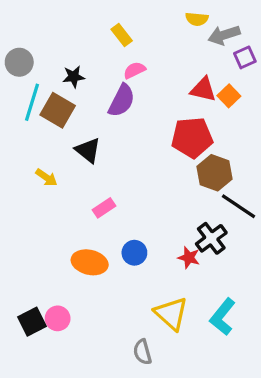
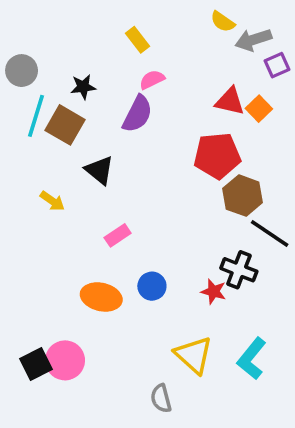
yellow semicircle: (197, 19) -> (223, 22), turned 30
black cross: (211, 238) -> (239, 270), turned -32
pink circle: (58, 318) -> (65, 360), size x1.4

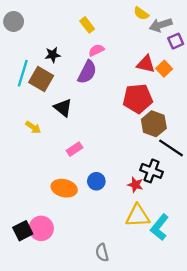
gray circle: (22, 71) -> (14, 21), moved
yellow triangle: (194, 355) -> (138, 216), moved, turned -45

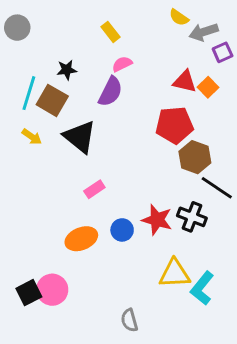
black triangle: (63, 108) -> (80, 137), size x1.4
yellow arrow: (33, 127) -> (32, 137), moved
red star: (135, 185) -> (157, 220), moved, size x1.5
orange ellipse: (64, 188) -> (81, 239), turned -35

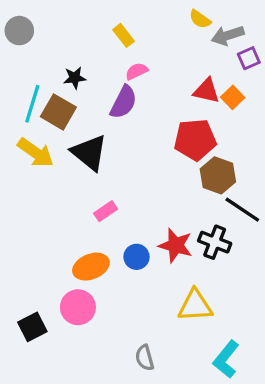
yellow arrow: (32, 137) -> (36, 153), size x1.6
cyan L-shape: (202, 288) -> (226, 359), moved
pink circle: (52, 290) -> (78, 307), moved

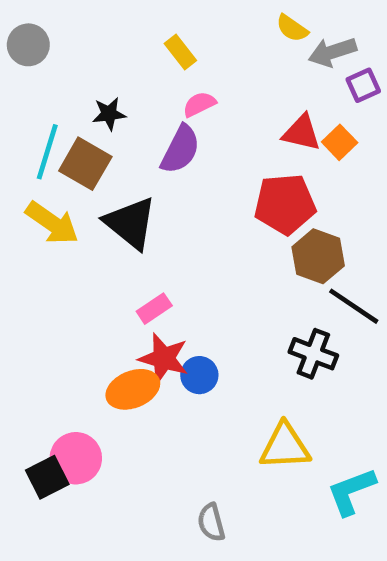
red star: (176, 245) -> (164, 358), moved
pink circle: (78, 307) -> (76, 458), moved
cyan L-shape: (226, 359) -> (351, 491), moved, turned 30

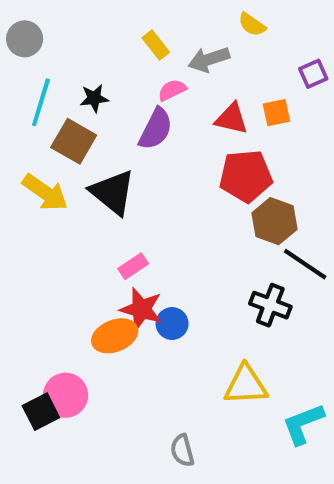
gray arrow: (332, 52) -> (209, 59), moved
red triangle: (301, 133) -> (231, 119), moved
orange square: (340, 142) -> (276, 113), moved, turned 32
cyan line: (47, 152) -> (41, 102), moved

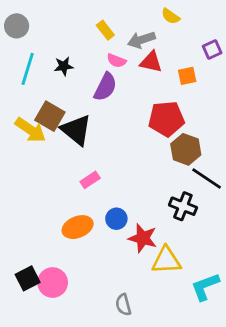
pink semicircle: (172, 90) -> (116, 61), turned -132
red triangle: (231, 119) -> (151, 62), moved
brown square: (74, 141) -> (50, 116), moved
red star: (141, 309) -> (143, 238), moved
pink circle: (66, 395) -> (53, 283), moved

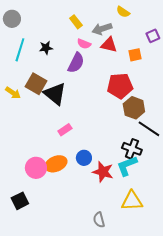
yellow arrow: (30, 130) -> (13, 93), moved, size x0.7
yellow triangle: (166, 260) -> (132, 201), moved
pink circle: (53, 283) -> (36, 168), moved
cyan L-shape: (205, 287) -> (127, 166), moved
gray semicircle: (123, 305) -> (99, 220), moved

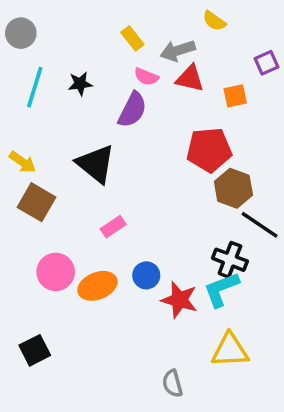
brown square: (36, 84) -> (36, 202), moved
pink circle: (36, 168) -> (56, 272), moved

